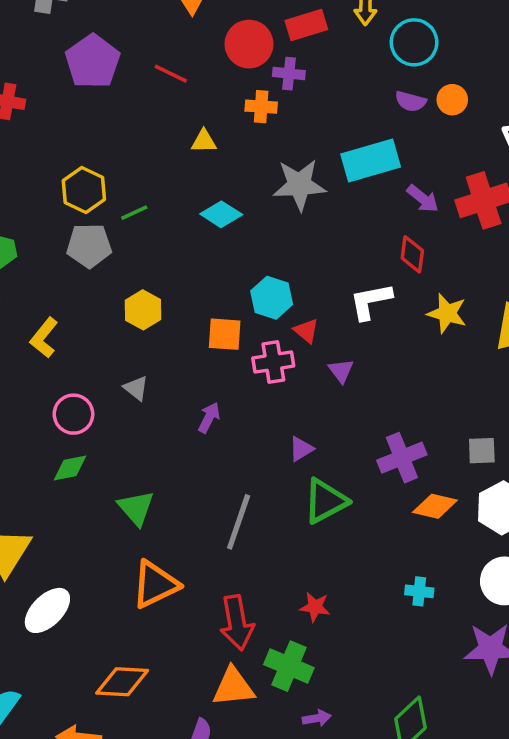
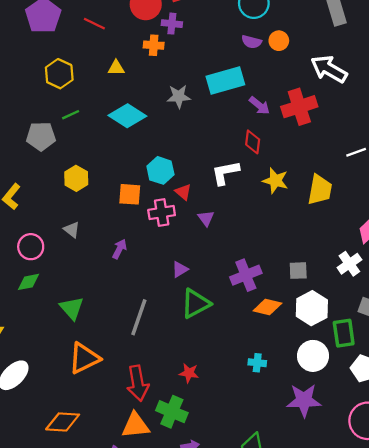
gray star: (299, 185) -> (179, 96), size x0.7
yellow hexagon: (84, 190) -> (59, 74), moved
cyan diamond: (221, 214) -> (127, 116), size x1.4

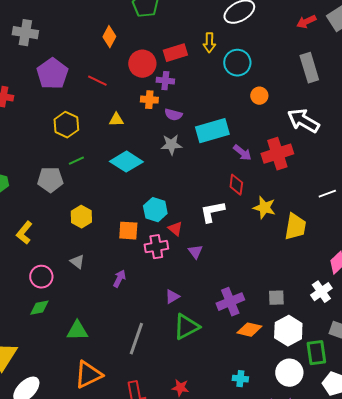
purple semicircle: (252, 42) -> (173, 115), moved
yellow star: (275, 181) -> (264, 208), moved
green triangle: (72, 308) -> (77, 331), turned -50

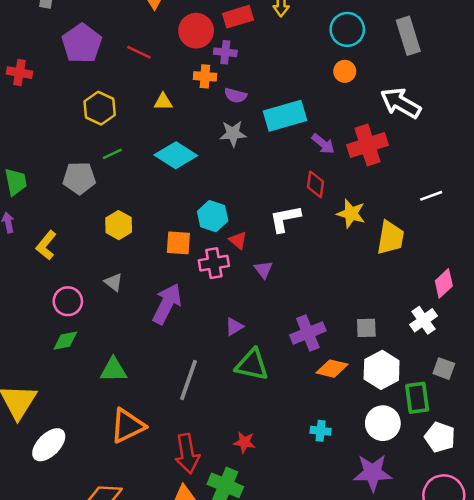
cyan circle: (237, 63) -> (347, 29), moved
purple arrow: (119, 279) -> (167, 304), size x1.8
green triangle: (186, 327) -> (252, 365), turned 40

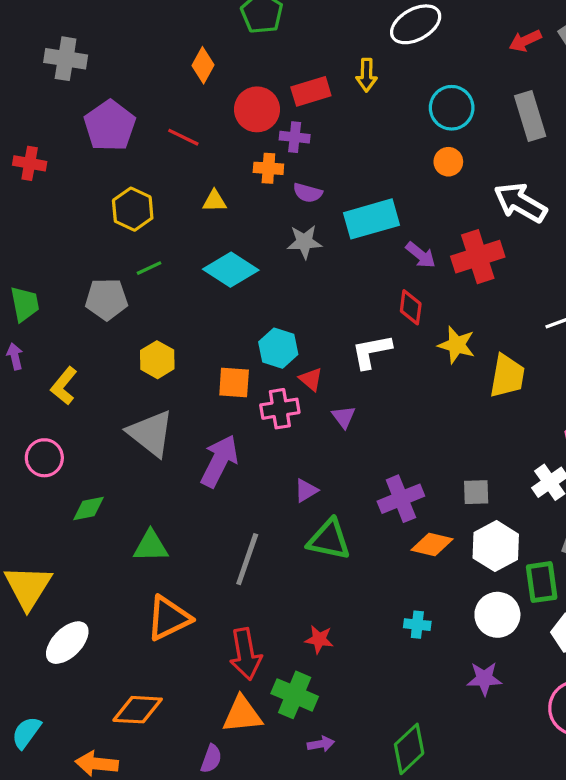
gray triangle: (114, 282) -> (151, 433), size x2.0
pink circle: (68, 301) -> (44, 458), moved
purple star: (373, 473) -> (484, 679), size x0.7

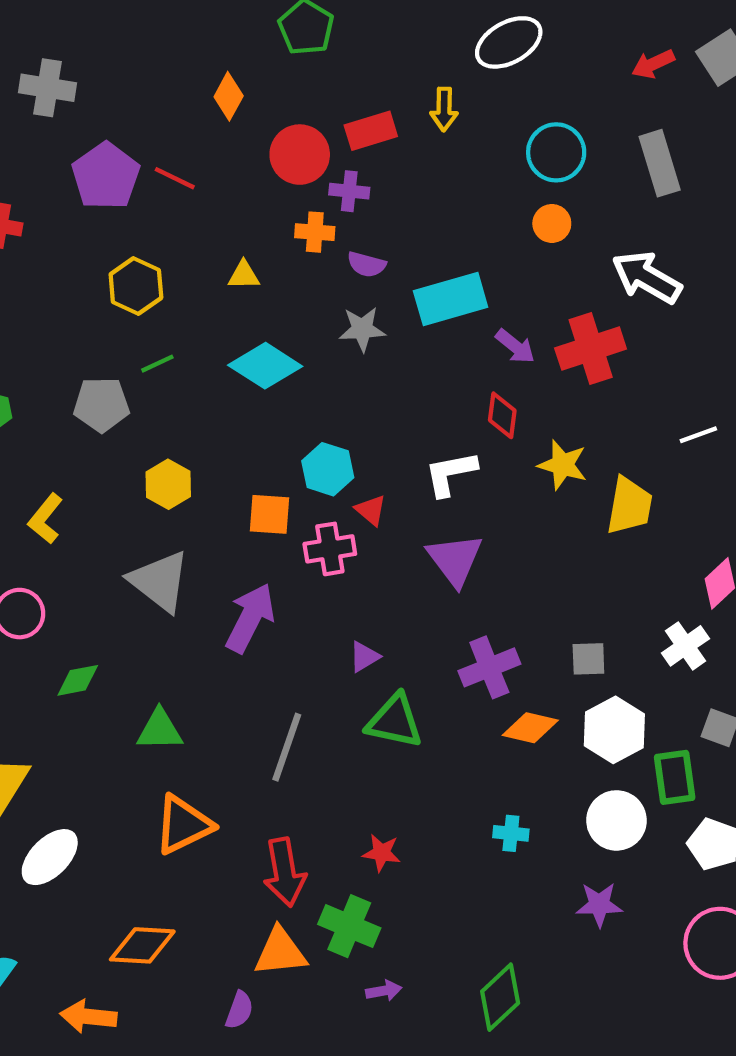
red line: (183, 137) -> (175, 178), moved
purple triangle: (344, 417) -> (455, 560), moved, size x1.8

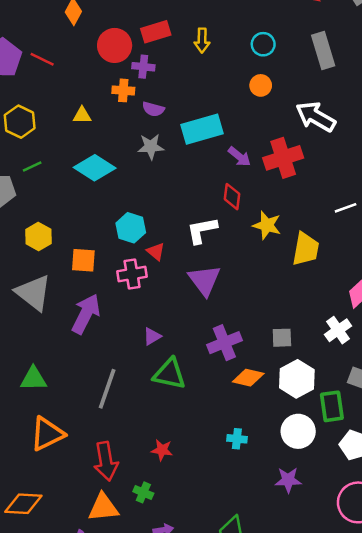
yellow arrow: (444, 109) -> (202, 40), moved
cyan circle: (556, 152) -> (263, 44), size x0.7
orange square: (270, 514) -> (83, 260), moved
green cross: (349, 926) -> (143, 492), size x0.6

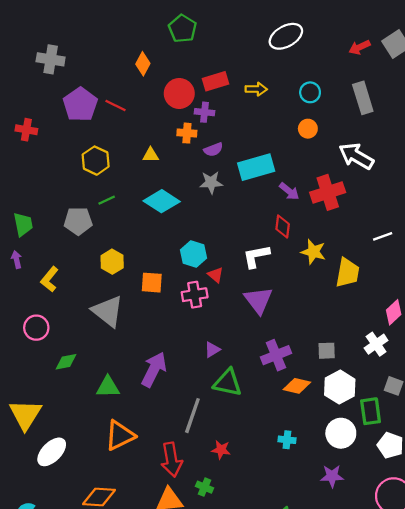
yellow arrow: (202, 40) -> (256, 89), turned -90
purple semicircle: (153, 109) -> (213, 150), turned -36
purple arrow: (86, 314) -> (154, 369), moved
gray line: (107, 389) -> (192, 416), moved

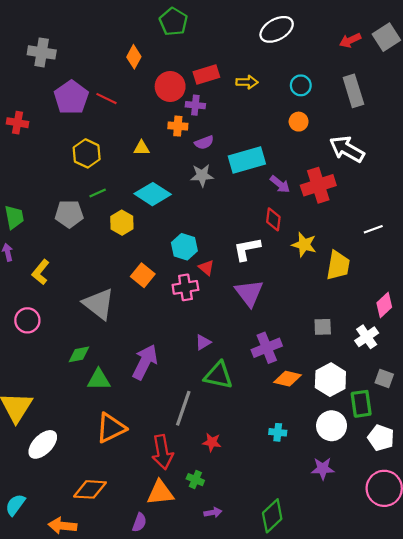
yellow hexagon: (112, 262) -> (122, 223), moved
orange square: (152, 283) -> (143, 275), turned 35
gray square: (327, 351) -> (323, 327), moved
green diamond: (66, 362) -> (79, 354), moved

